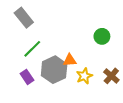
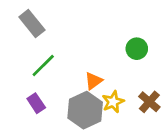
orange triangle: (70, 60) -> (93, 81), turned -32
gray hexagon: (54, 70) -> (85, 110), moved

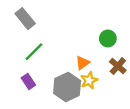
orange triangle: (93, 81) -> (82, 63), moved
brown cross: (149, 102) -> (118, 66), moved

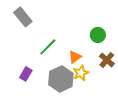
green line: (34, 52) -> (48, 47), moved
purple rectangle: (28, 81) -> (26, 74), turned 64

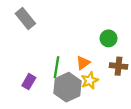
green line: (48, 47) -> (56, 67), moved, turned -36
brown cross: (107, 60) -> (118, 66), turned -35

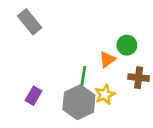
orange triangle: (83, 63) -> (107, 59), moved
green line: (56, 67) -> (83, 79), moved

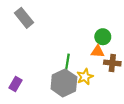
orange triangle: (107, 59) -> (98, 51), moved, turned 40
purple rectangle: (34, 96) -> (16, 84), moved

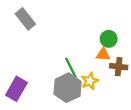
green line: (67, 64) -> (71, 68), turned -36
purple rectangle: (16, 84) -> (16, 89), size x1.5

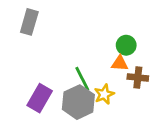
gray rectangle: (25, 19) -> (29, 22), turned 55
purple rectangle: (16, 89) -> (40, 98), moved

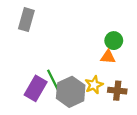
brown cross: (138, 78) -> (117, 91), moved
green line: (82, 79) -> (53, 80), moved

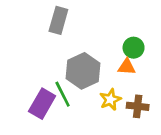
gray rectangle: (26, 20) -> (58, 20), moved
gray hexagon: (71, 92) -> (83, 71), moved

